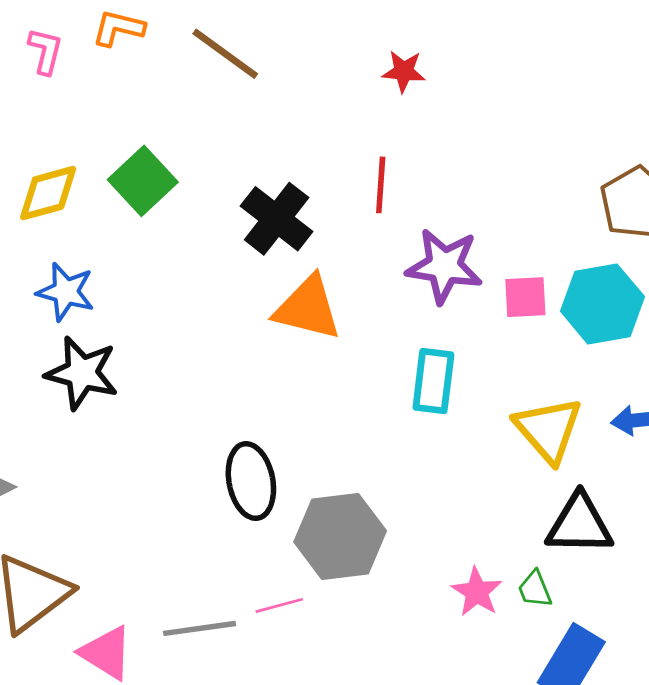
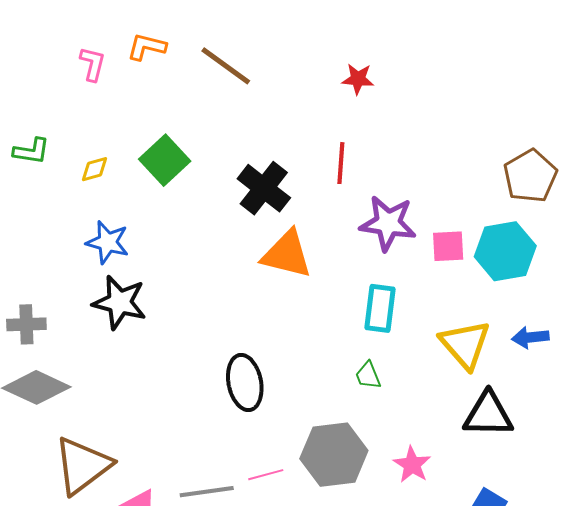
yellow diamond: (48, 193) -> (95, 169), size x0.6
gray hexagon: (340, 536) -> (334, 455), moved
green trapezoid: (535, 589) -> (368, 375), moved

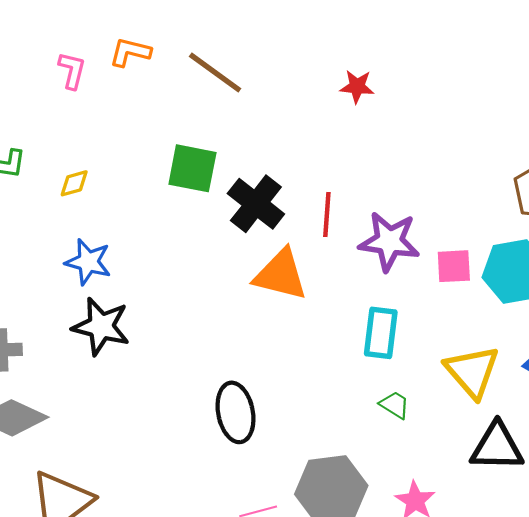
green square: (165, 160) -> (192, 168), moved, turned -36
red line: (341, 163) -> (327, 215), moved
green trapezoid: (368, 375) -> (395, 405), moved, turned 144

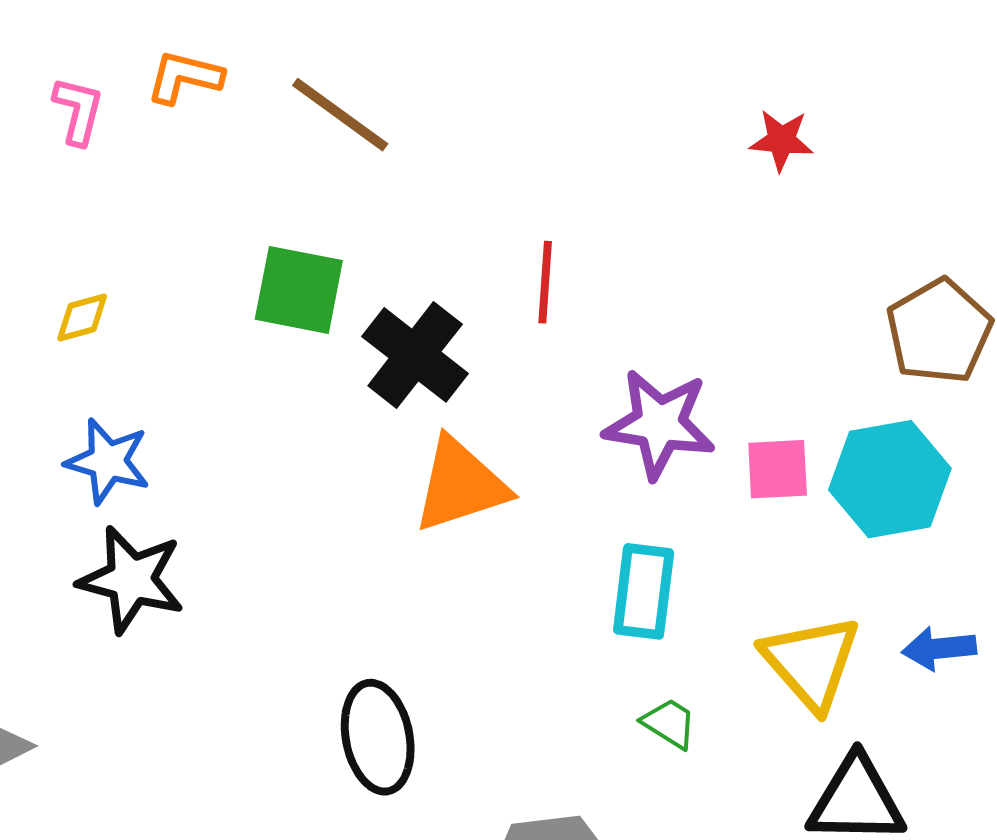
red star: (357, 87) -> (782, 140), moved
red line: (327, 215) -> (545, 282), moved
orange triangle: (281, 275) -> (460, 485), turned -32

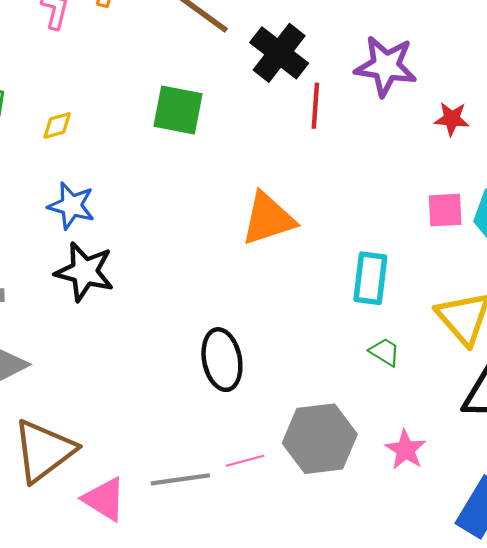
red star: (782, 140) -> (452, 119), moved
black cross: (415, 355) -> (279, 53), moved
purple star: (659, 424) -> (386, 66), moved

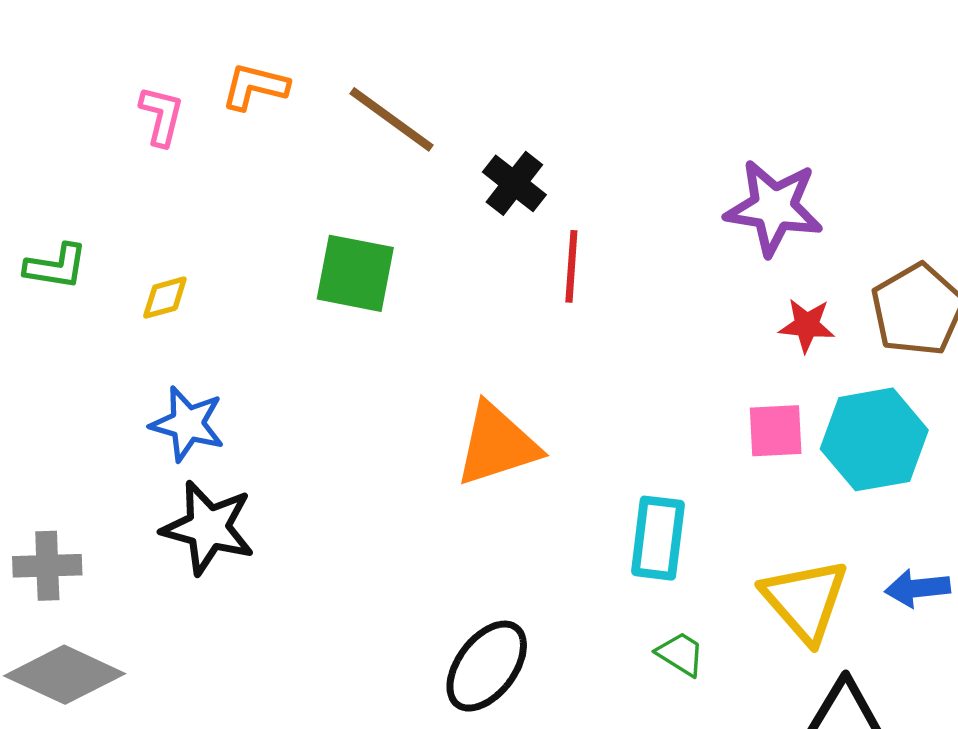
black cross: (279, 53) -> (514, 183), size x0.7
purple star: (386, 66) -> (774, 208), moved
red star: (452, 119) -> (807, 325), moved
black ellipse: (222, 360) -> (487, 666), moved, turned 48

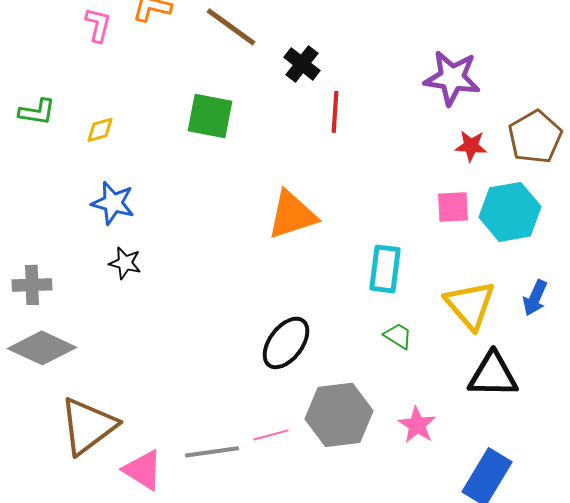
black star: (208, 528) -> (125, 263), size x0.6
blue arrow: (917, 588) -> (535, 298), turned -60

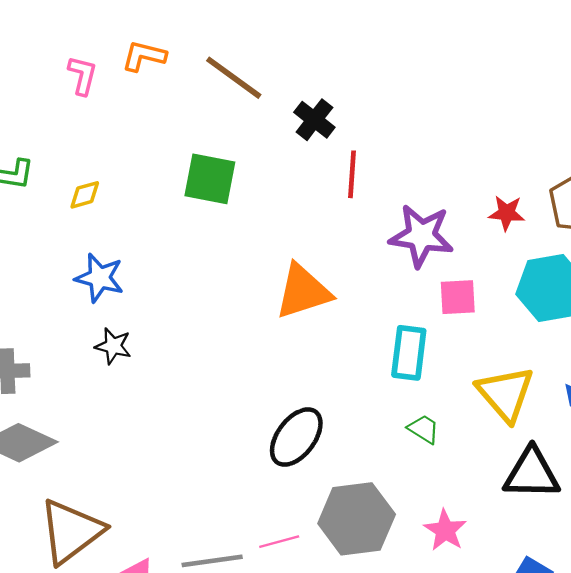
purple star: (452, 78) -> (421, 236), moved
pink square: (453, 207) -> (458, 297), moved

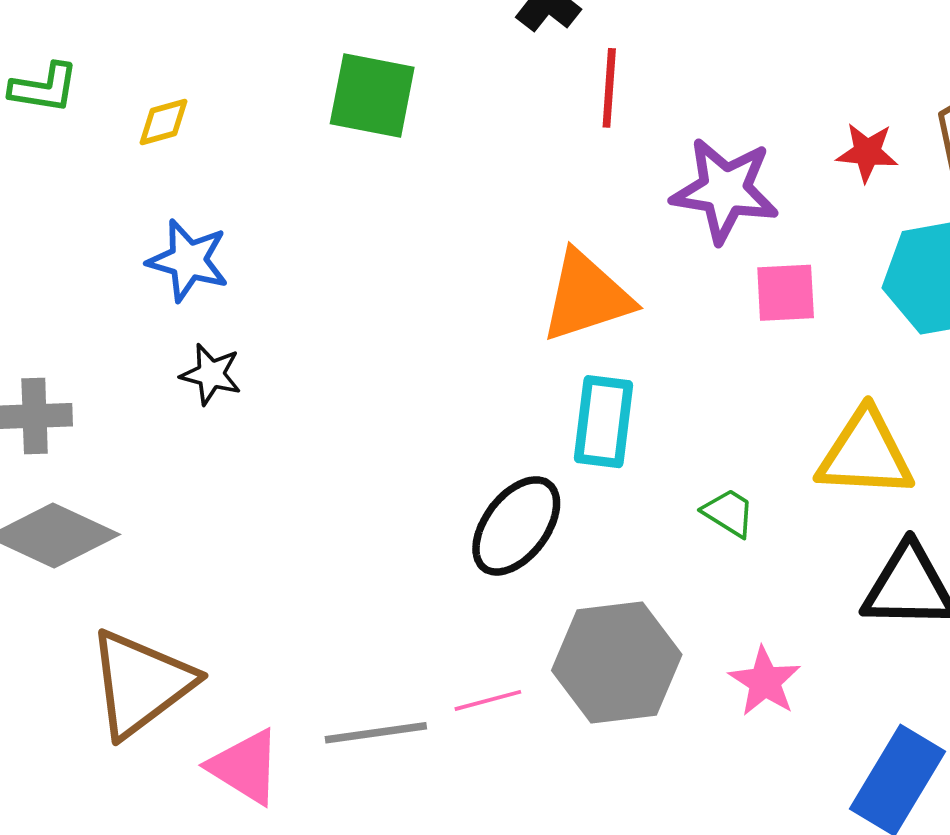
orange triangle: (303, 291) -> (586, 296), moved
cyan rectangle: (409, 353) -> (604, 422), moved
yellow triangle: (506, 394) -> (865, 454), turned -46

